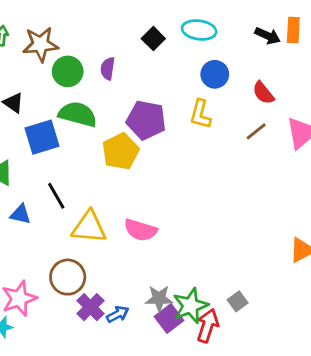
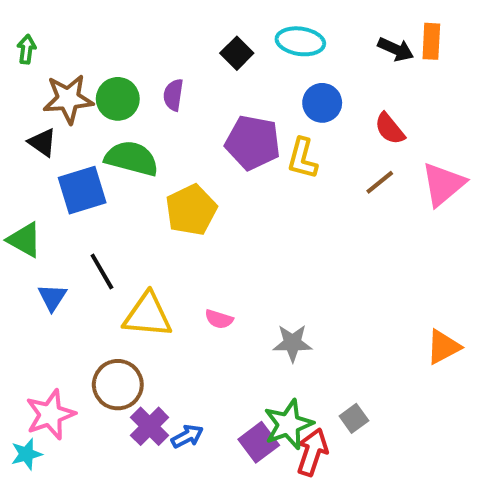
brown star: (41, 44) -> (68, 99), moved
purple pentagon: (146, 120) -> (253, 143), moved
blue triangle: (21, 214) -> (52, 297), turned 50
pink semicircle: (140, 230) -> (219, 319), size x0.6
gray star: (159, 299) -> (292, 343), moved

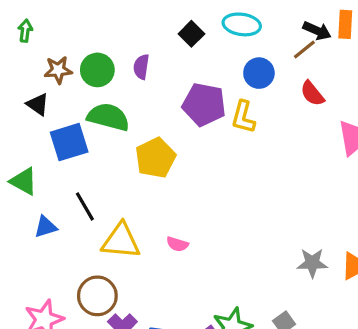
brown star: (68, 99) -> (58, 70), size x0.7
brown line: (380, 182) -> (304, 50), moved
blue triangle: (52, 297) -> (46, 227), turned 40
gray star: (292, 343) -> (312, 263), moved

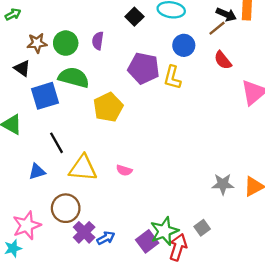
green arrow: (25, 31) -> (13, 14), turned 56
blue triangle: (46, 227) -> (37, 171), moved

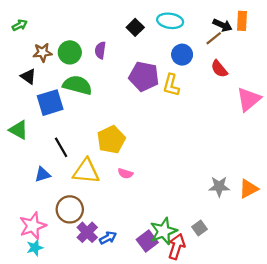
yellow pentagon: (108, 107) -> (111, 140), moved
cyan star: (13, 248) -> (35, 248), moved

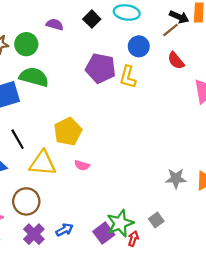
purple semicircle: (100, 50) -> (55, 25), moved, turned 98
purple cross: (87, 232) -> (34, 234), moved
red arrow: (177, 246) -> (133, 239), size x0.6

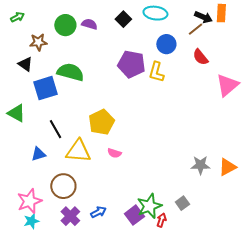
green circle: (26, 44) -> (65, 25), moved

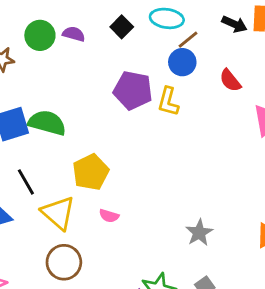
brown line: (195, 29) -> (188, 40), moved
green semicircle: (70, 72) -> (47, 123), moved
yellow triangle: (78, 151) -> (58, 213), turned 36
gray star: (200, 165) -> (199, 233), moved, turned -30
brown circle: (63, 186) -> (64, 262), moved

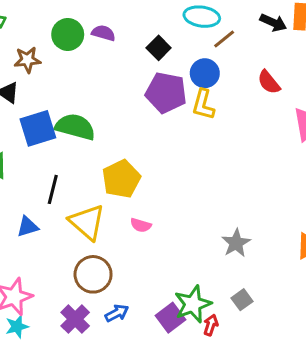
black square: (122, 27) -> (159, 48), moved
blue circle: (182, 62) -> (205, 73), moved
black line: (26, 182) -> (53, 189), turned 44

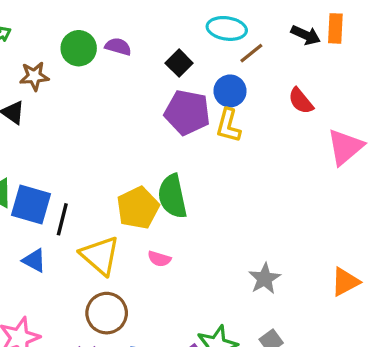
green semicircle: (75, 127) -> (172, 196), moved, turned -117
blue square: (38, 128) -> (31, 205), moved, turned 33
blue triangle: (27, 227) -> (34, 260), turned 45

